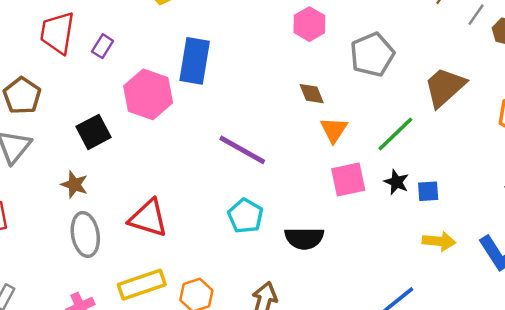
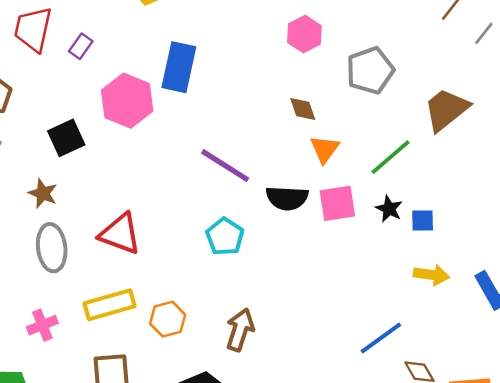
black semicircle: (304, 238) -> (287, 198), moved

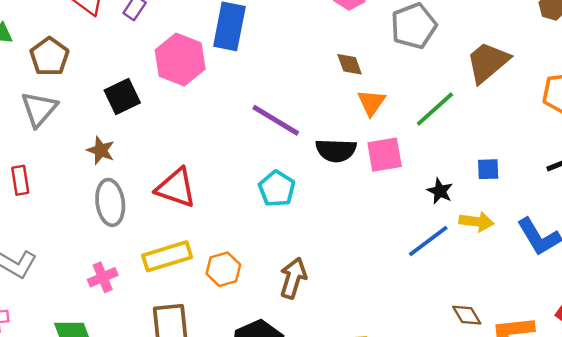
black star: (389, 209) -> (440, 191), moved
blue square: (423, 221) -> (488, 169), moved
blue line: (381, 338) -> (428, 241), moved

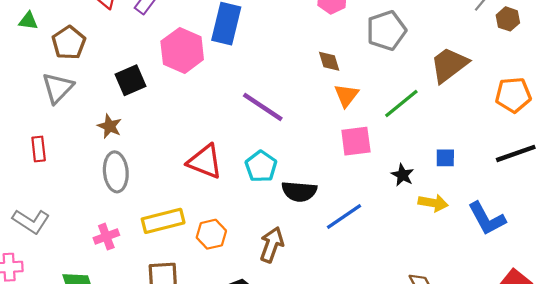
black semicircle: (336, 150) -> (299, 191), moved
red triangle: (176, 188) -> (205, 162), moved
blue line: (428, 241) -> (344, 217), moved

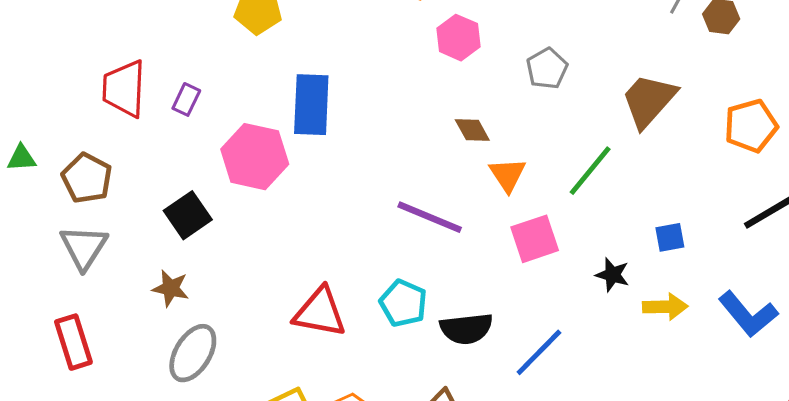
gray pentagon: (386, 31) -> (547, 69), size x0.7
purple line: (263, 107) -> (430, 217), moved
red rectangle: (39, 149) -> (73, 342), size x1.4
gray ellipse: (116, 172) -> (193, 353), turned 48

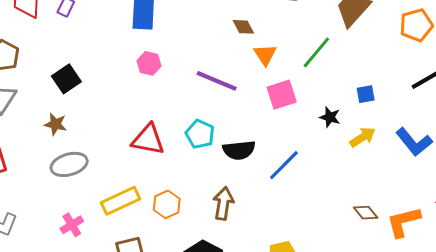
pink hexagon: (255, 157) -> (149, 63), moved, size x0.6
yellow arrow: (665, 307) -> (363, 137), turned -32
gray ellipse: (193, 353) -> (69, 164), turned 42

